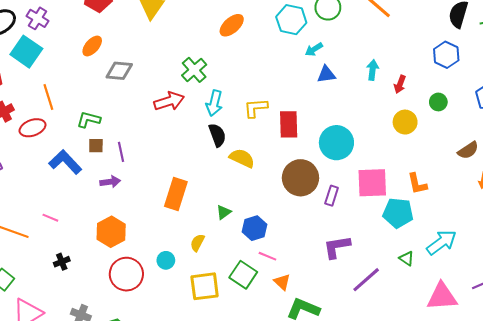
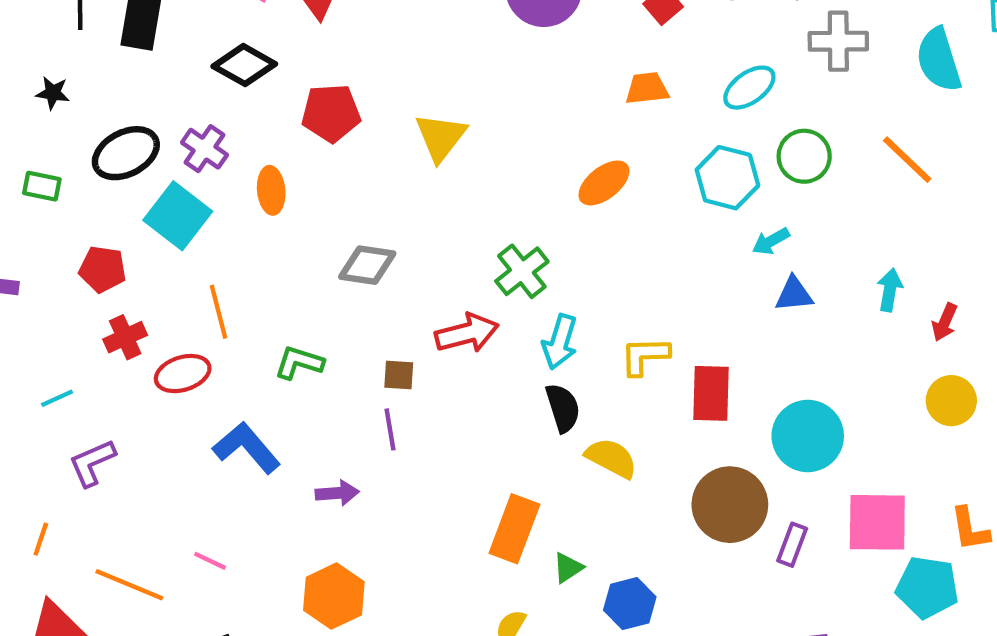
orange ellipse: (92, 46) -> (271, 190), moved, turned -50
brown square: (96, 146) -> (399, 375), moved
purple line: (121, 152) -> (390, 429), moved
orange rectangle: (176, 194) -> (514, 529), moved

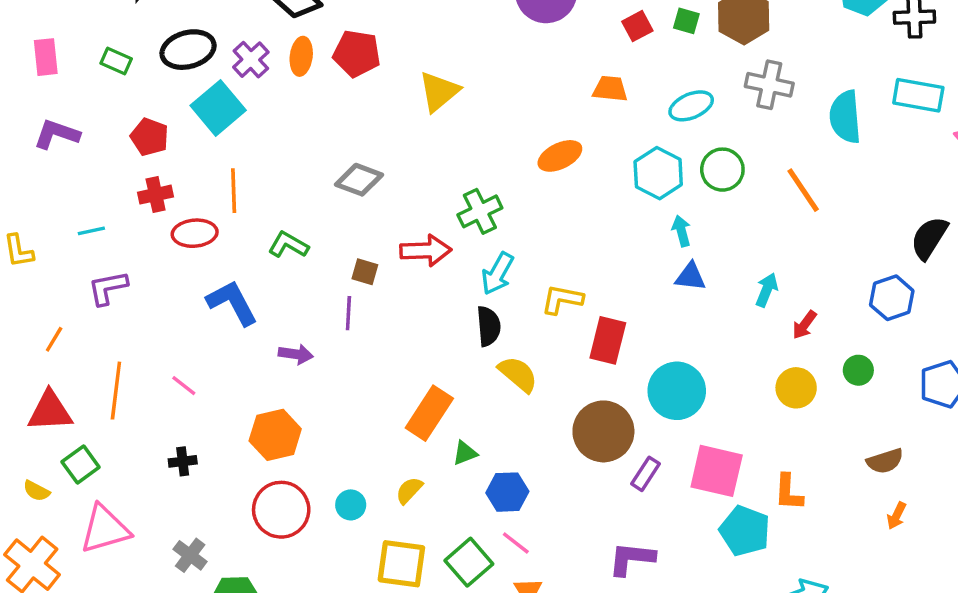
orange ellipse: (271, 190) -> (301, 56), moved
cyan arrow: (771, 241) -> (681, 231), turned 92
orange line: (129, 585) -> (116, 391), turned 62

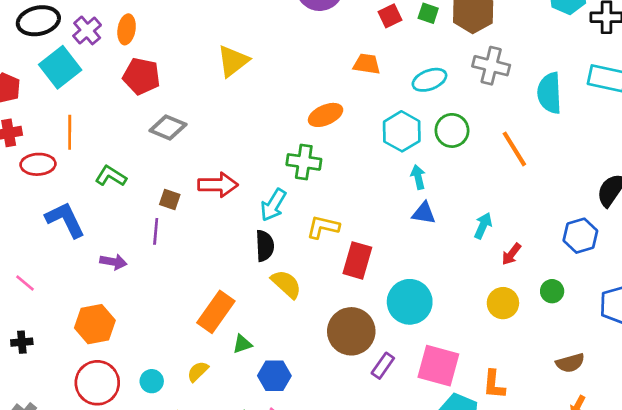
red pentagon: (357, 53) -> (141, 76), moved
green cross: (480, 211) -> (304, 162), moved, turned 32

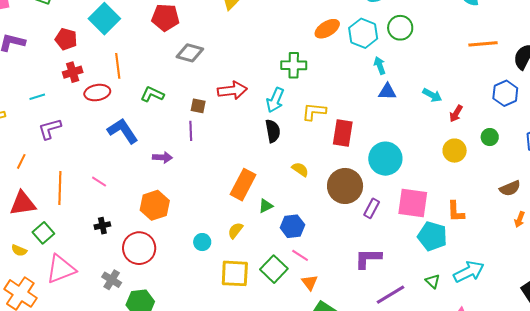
orange ellipse: (326, 115) -> (327, 29), moved
orange line: (514, 149) -> (483, 44), moved, turned -56
cyan arrow: (483, 226) -> (432, 95), turned 102
yellow semicircle: (286, 284) -> (300, 169), moved, size x0.7
red circle: (97, 383) -> (139, 248), moved

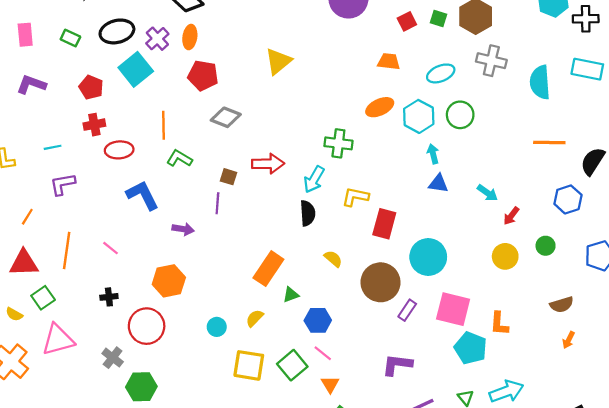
orange line: (118, 66) -> (163, 125), moved

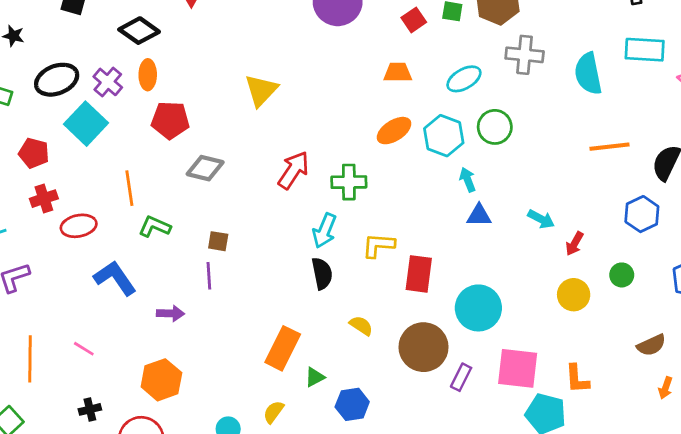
red arrow: (268, 164) -> (294, 170), moved, turned -48

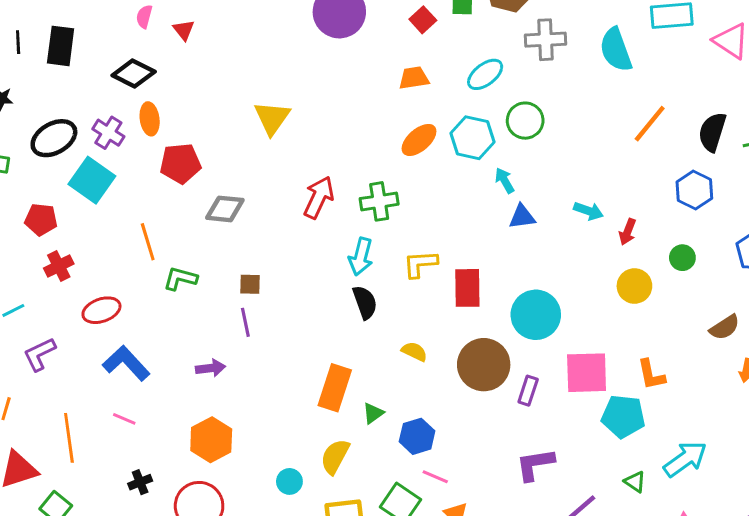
orange line: (610, 147) -> (650, 124), turned -36
red ellipse: (79, 226) -> (101, 310), moved
blue L-shape: (115, 278) -> (126, 363), moved
yellow semicircle: (274, 412) -> (335, 456), size x1.4

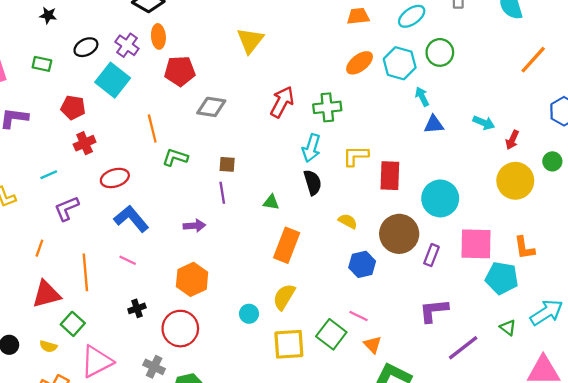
black ellipse: (54, 138) -> (86, 47), size x0.7
yellow circle: (634, 286) -> (515, 181), size x1.4
green triangle: (373, 413) -> (271, 202), moved, turned 42
blue hexagon: (417, 436) -> (362, 264), moved

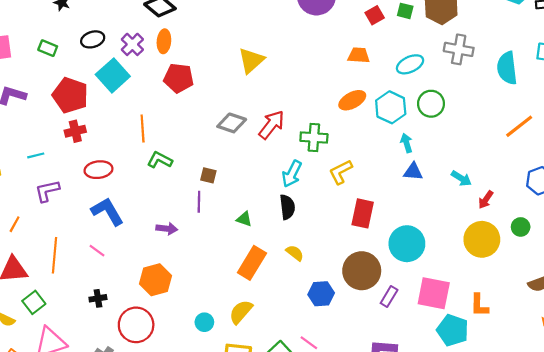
gray diamond: (211, 107) -> (232, 123), moved
red pentagon: (73, 108) -> (70, 95), size x1.5
yellow L-shape: (356, 156) -> (341, 172), moved, turned -36
yellow semicircle: (348, 221) -> (295, 253), moved

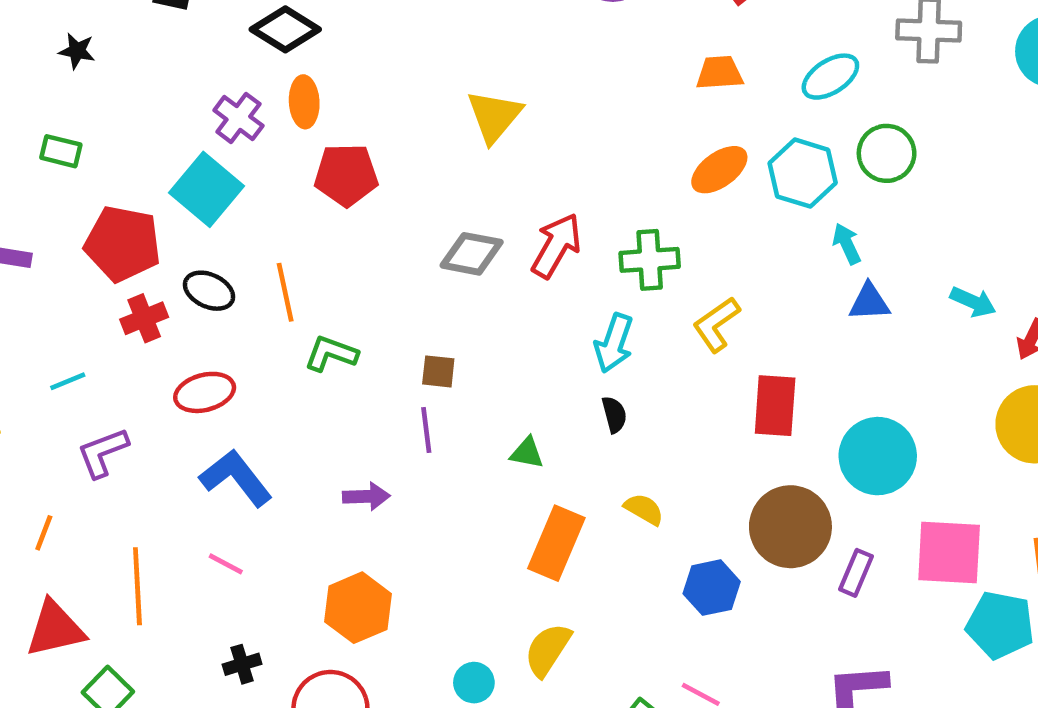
black ellipse: (93, 39) -> (209, 291), moved, turned 50
black semicircle: (287, 207) -> (614, 415), size x0.7

